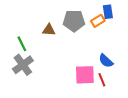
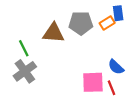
brown triangle: (49, 30) -> (53, 33), size x1.5

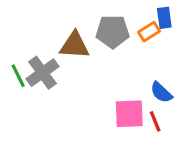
green line: (24, 48) -> (18, 76), moved
gray cross: (25, 71) -> (43, 73), moved

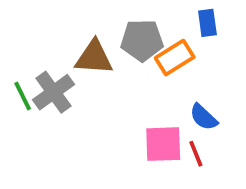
orange rectangle: (149, 32) -> (175, 58), moved, size x1.4

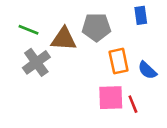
orange rectangle: (175, 58) -> (119, 61), moved, turned -70
green line: (23, 96) -> (28, 30), moved, turned -42
blue semicircle: (204, 117) -> (147, 70), moved

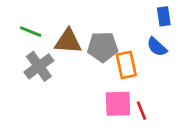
blue rectangle: (141, 15) -> (164, 16), moved
gray pentagon: (96, 27) -> (103, 47), moved
blue semicircle: (147, 70) -> (157, 47), moved

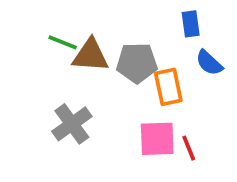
blue rectangle: (164, 16) -> (191, 24), moved
green line: (31, 32) -> (63, 42), moved
gray cross: (39, 66) -> (72, 124), moved

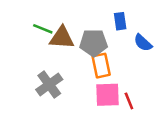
blue rectangle: (191, 24) -> (120, 21), moved
orange rectangle: (168, 87) -> (101, 66), moved

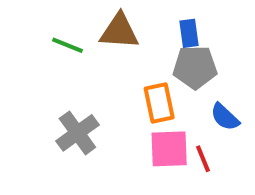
brown triangle: (62, 38) -> (119, 31), moved
gray pentagon: (93, 43) -> (195, 67), moved
blue semicircle: (143, 43) -> (225, 117), moved

